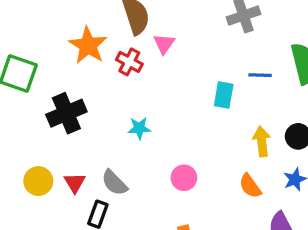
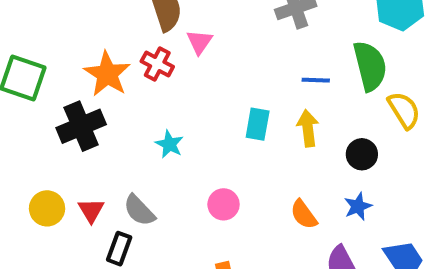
orange star: (88, 45) -> (107, 74), moved
cyan rectangle: (224, 95) -> (258, 124), moved
cyan star: (139, 128) -> (169, 144), turned 30
yellow arrow: (262, 141) -> (308, 128), moved

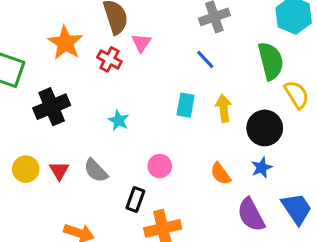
orange star: (107, 74) -> (65, 43), moved
blue line: (316, 80) -> (205, 59), moved, turned 45
black circle: (362, 154) -> (265, 128), size x1.5
black rectangle: (119, 249) -> (135, 199), moved

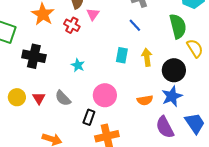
black cross: (52, 107) -> (34, 56), turned 35
pink circle: (160, 166) -> (105, 95), size x1.5
blue star: (262, 168) -> (172, 96), size x1.5
orange semicircle: (221, 174) -> (145, 100), turned -63

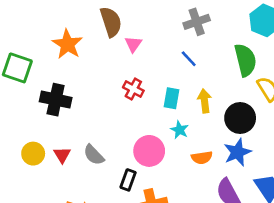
red cross: (72, 25) -> (133, 89), moved
cyan star: (78, 65) -> (179, 130), moved

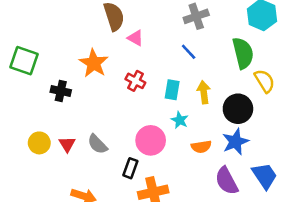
orange star: (67, 44) -> (94, 63), moved
pink triangle: (133, 44) -> (135, 38), turned -36
black cross: (56, 100) -> (61, 91), size x0.7

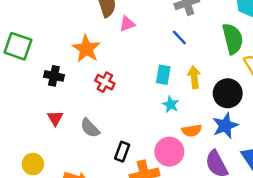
pink triangle: (135, 38) -> (127, 24), turned -49
red cross: (135, 81) -> (105, 82), moved
pink circle: (151, 140) -> (169, 152), moved
yellow circle: (39, 143) -> (33, 164), moved
red triangle: (67, 144) -> (55, 118), moved

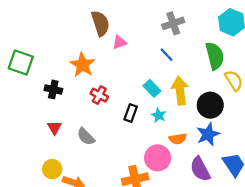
cyan rectangle: (163, 75) -> (152, 88), turned -54
yellow arrow: (194, 77) -> (180, 91), size x1.4
black rectangle: (122, 152) -> (131, 113), moved
yellow circle: (33, 164) -> (52, 169), moved

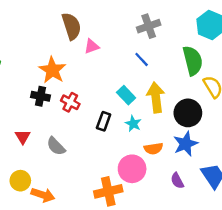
black cross: (53, 89) -> (41, 96), moved
purple semicircle: (200, 169) -> (177, 181), size x0.6

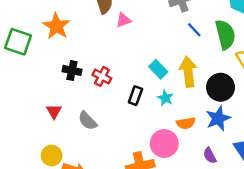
blue line: (142, 59) -> (194, 30), moved
orange star: (52, 70) -> (56, 26), moved

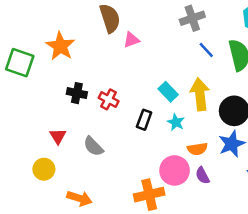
yellow circle: (52, 156) -> (44, 169), moved
purple semicircle: (210, 156) -> (202, 176), moved

